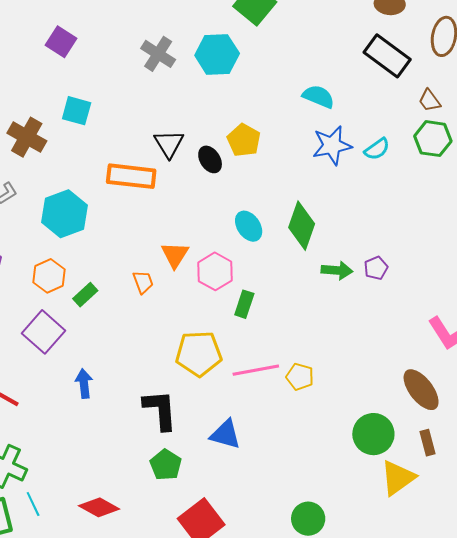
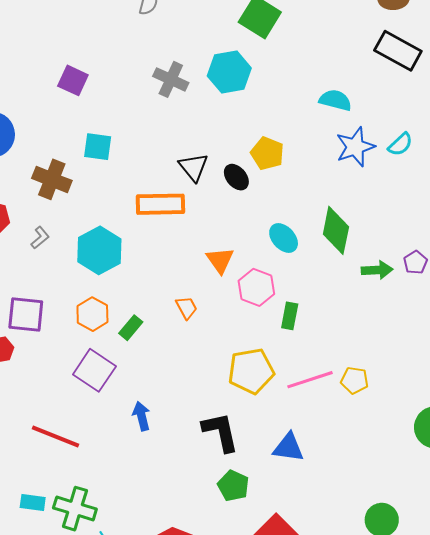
orange triangle: (175, 255) -> (220, 260), moved

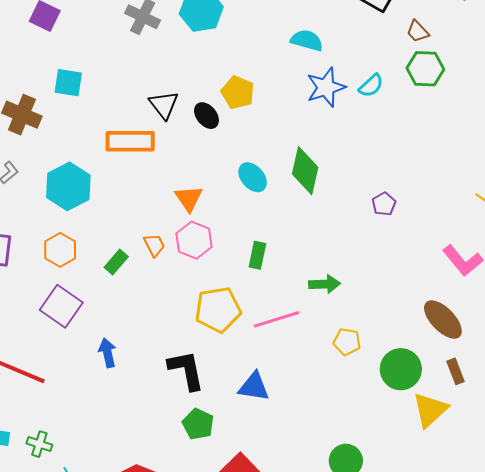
green arrow: (377, 270) -> (325, 284), moved
pink hexagon: (256, 287) -> (194, 240), moved
green rectangle: (131, 328) -> (116, 262), moved
yellow pentagon: (355, 380) -> (347, 342), moved
green cross: (75, 509) -> (39, 444), size x0.6

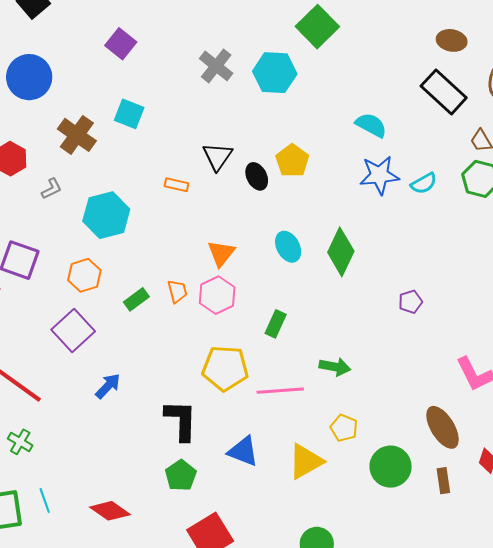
orange rectangle: (130, 141) -> (177, 185), size x0.5
blue arrow: (107, 353) -> (108, 386), turned 44
yellow triangle: (430, 410) -> (306, 461), moved
green cross: (39, 444) -> (20, 442), moved

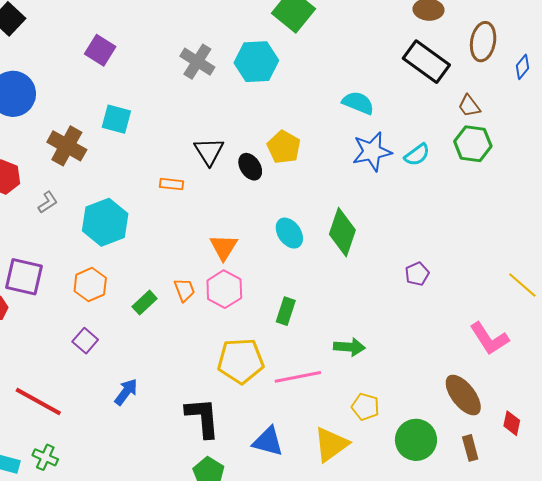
purple square: (73, 330) -> (85, 341), size x0.6

